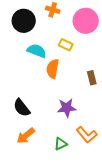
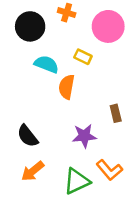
brown rectangle: (92, 78) -> (116, 113), moved
green triangle: (61, 144) -> (77, 181), size x1.6

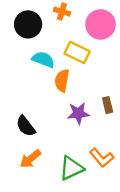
yellow rectangle: (83, 57) -> (77, 52), size x1.5
purple star: (84, 136) -> (78, 113), moved

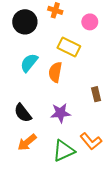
pink circle: (101, 24) -> (90, 22), size x0.6
cyan semicircle: (43, 60) -> (29, 63), moved, turned -72
purple star: (78, 113) -> (60, 113), moved

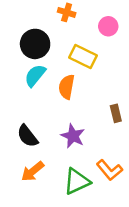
black circle: (25, 22) -> (35, 44), moved
purple star: (60, 113) -> (73, 136), turned 30

